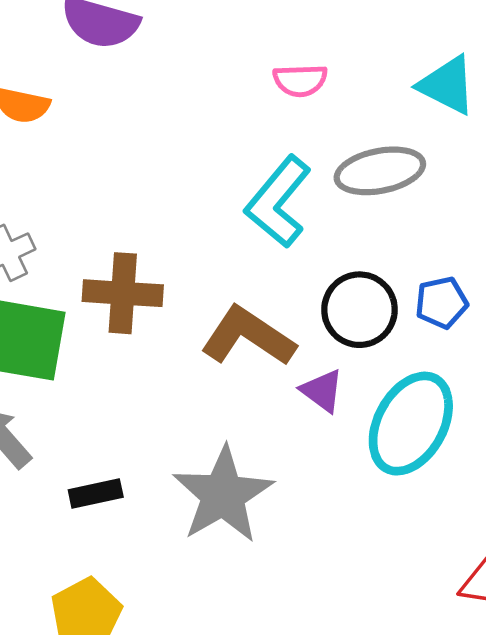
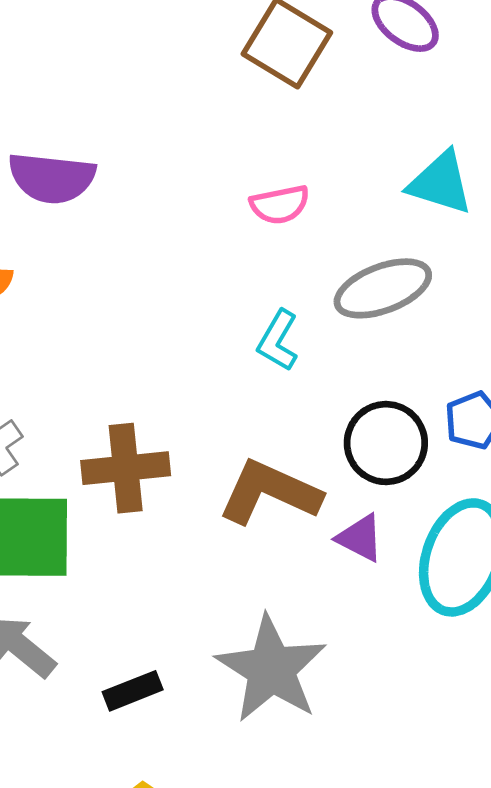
cyan L-shape: (278, 202) -> (278, 341), size x0.6

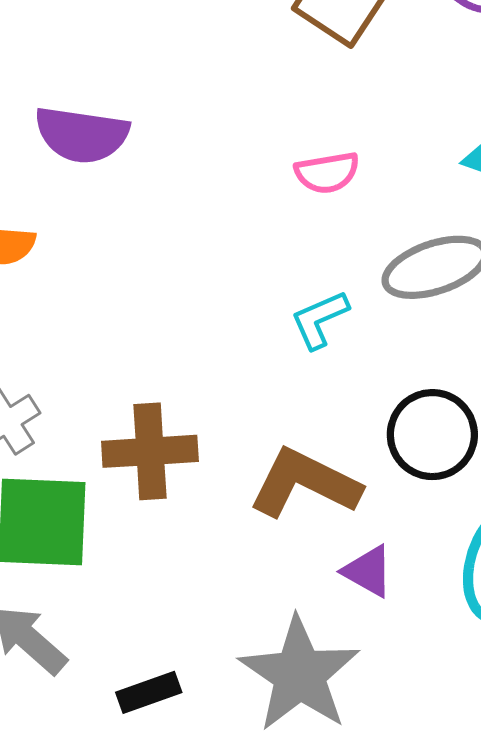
cyan L-shape: (278, 341) -> (320, 319), turned 34
purple triangle: (360, 538) -> (368, 571), moved

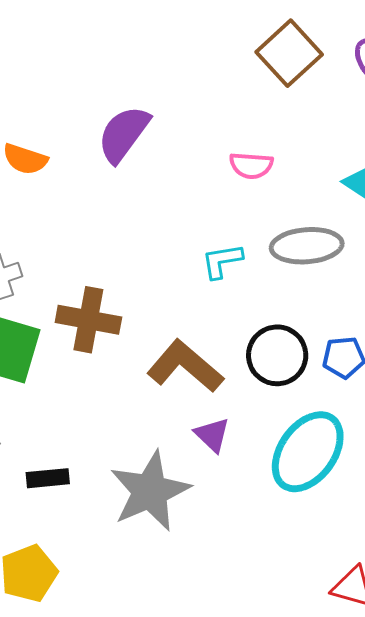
purple semicircle: (82, 135) -> (124, 134), moved, turned 104

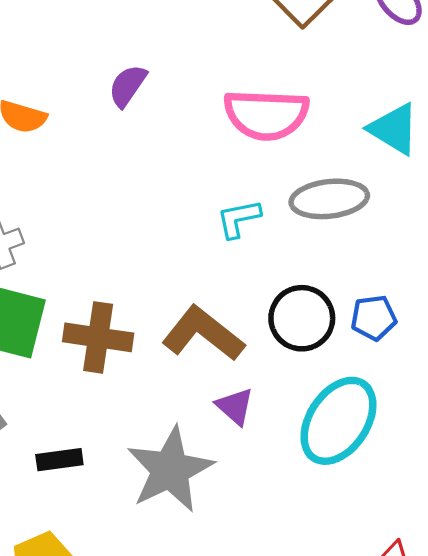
purple semicircle: (124, 134) -> (128, 86), size x0.7
pink semicircle: (251, 165) -> (266, 115), size x1.8
brown cross: (88, 320) -> (98, 337), moved

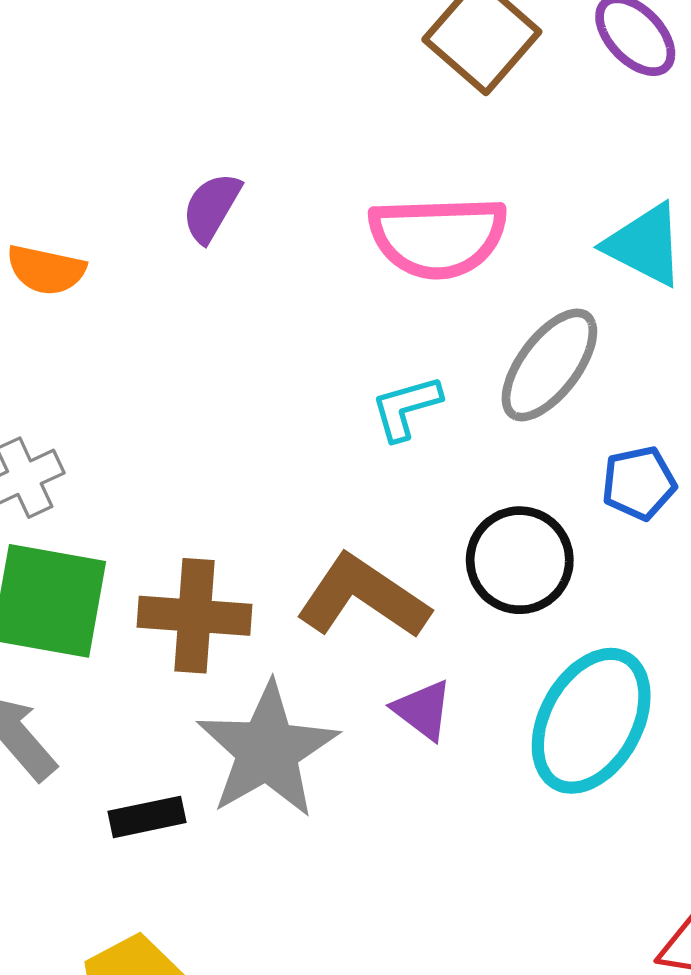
gray ellipse: (329, 199) -> (549, 365), turned -42
blue pentagon: (374, 318) -> (639, 483), moved
gray star: (170, 470) -> (267, 750), moved

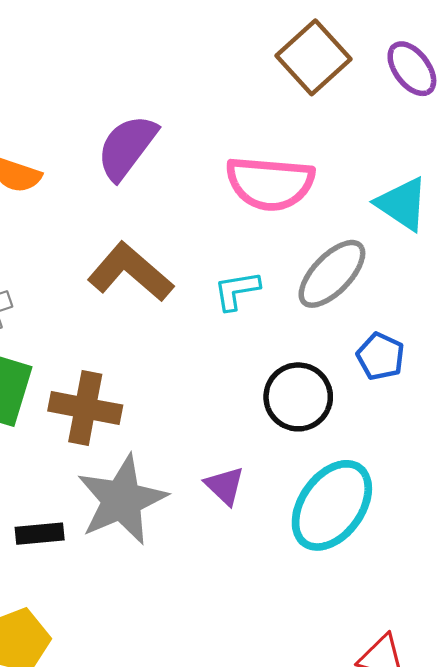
purple semicircle: (211, 207) -> (127, 147), size x1.5
blue pentagon: (639, 483) -> (380, 356), turned 30
brown L-shape: (363, 597) -> (130, 272), moved

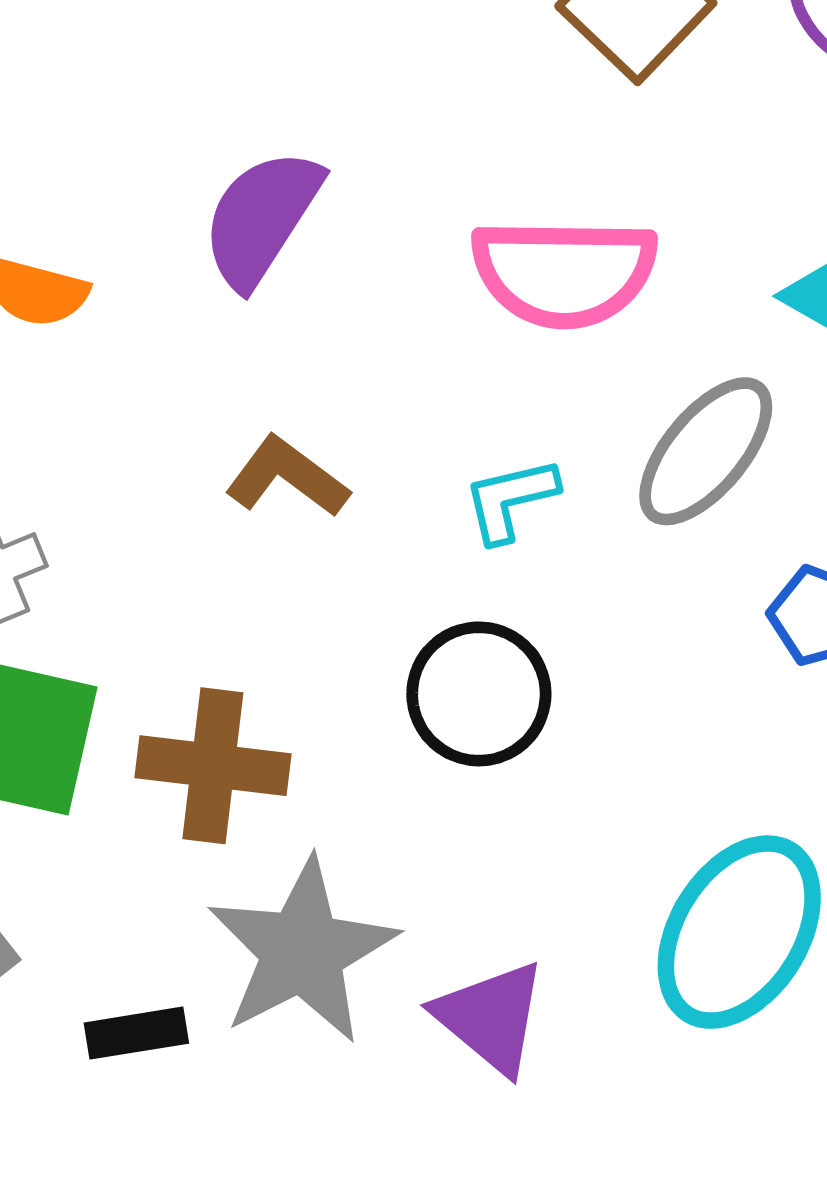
brown L-shape: (130, 272) -> (287, 477), size x0.7
black circle: (298, 397) -> (479, 694), moved
purple triangle: (225, 486) -> (491, 1017), moved, size x1.4

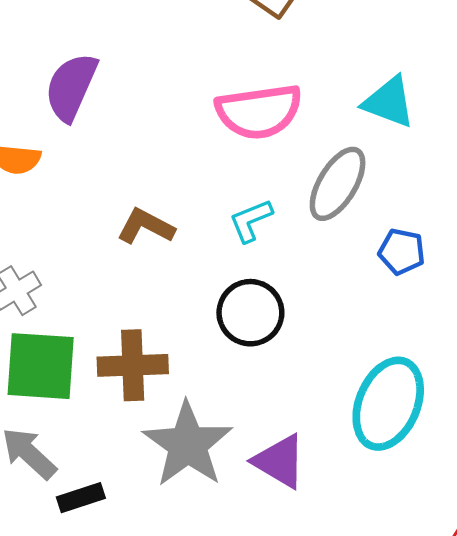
purple semicircle: (262, 218) -> (71, 87), moved
black rectangle: (136, 1033) -> (81, 498), moved

